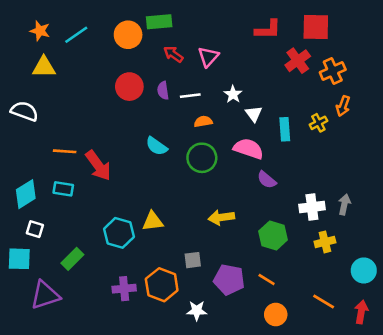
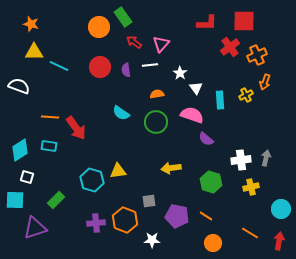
green rectangle: (159, 22) -> (123, 17), turned 60
cyan line: (76, 35) -> (59, 66), moved, turned 60
white line: (190, 96) -> (150, 65), moved

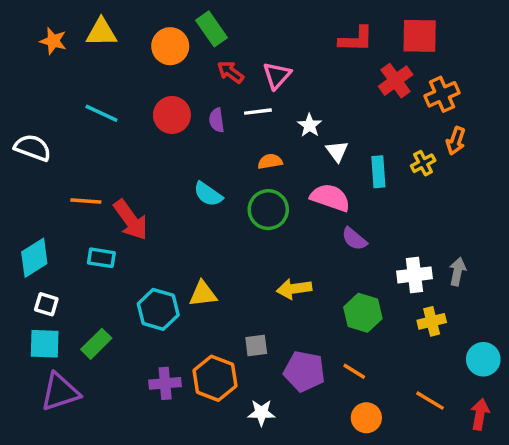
yellow triangle: (34, 52) -> (101, 32), moved
cyan rectangle: (49, 146) -> (101, 258), moved
cyan square: (15, 200) -> (45, 344), moved

